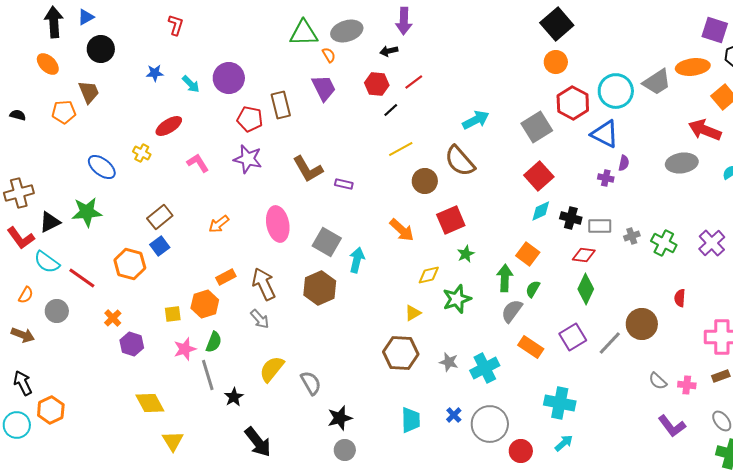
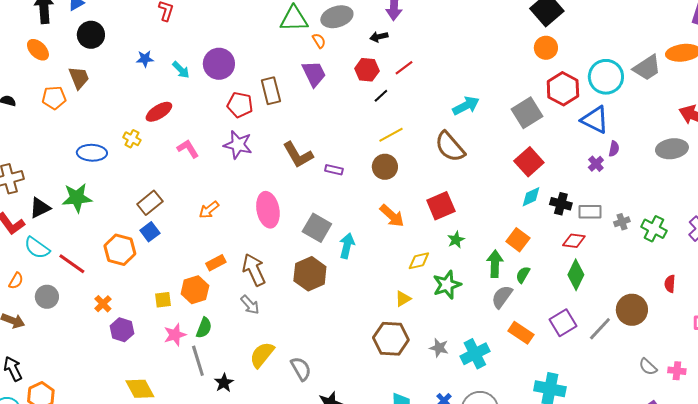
blue ellipse: (102, 167) -> (92, 153), turned -36
purple cross: (606, 178) -> (596, 164), turned 35
brown circle: (425, 181) -> (385, 167), moved

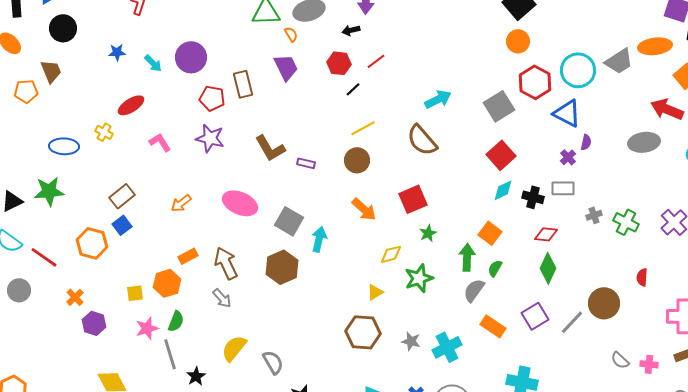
pink ellipse: (268, 210) -> (240, 203), turned -56
gray rectangle: (590, 212) -> (563, 188), moved

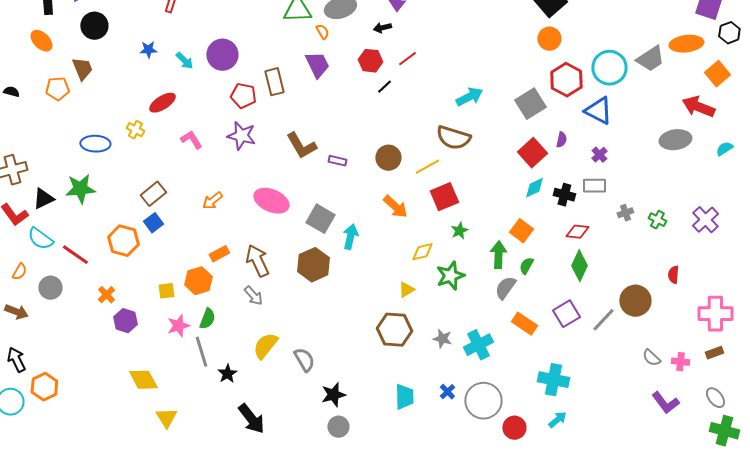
yellow line: (363, 128) -> (427, 167), moved
brown semicircle: (422, 140) -> (453, 138), turned -32
purple semicircle: (586, 142) -> (561, 140), moved
green cross: (626, 222) -> (657, 220), size x0.7

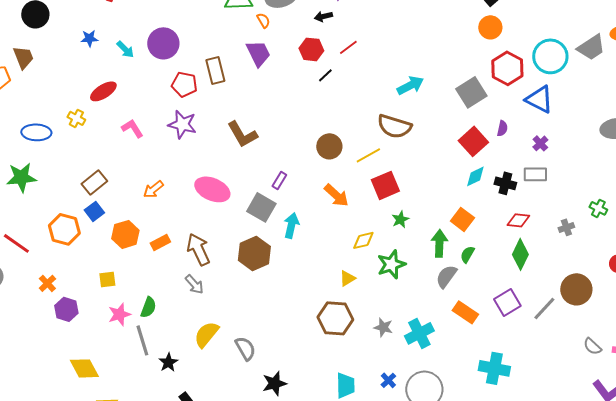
purple rectangle: (337, 161) -> (279, 180), moved, turned -72
gray cross: (625, 213) -> (566, 227), moved
orange hexagon: (198, 281) -> (125, 234), moved

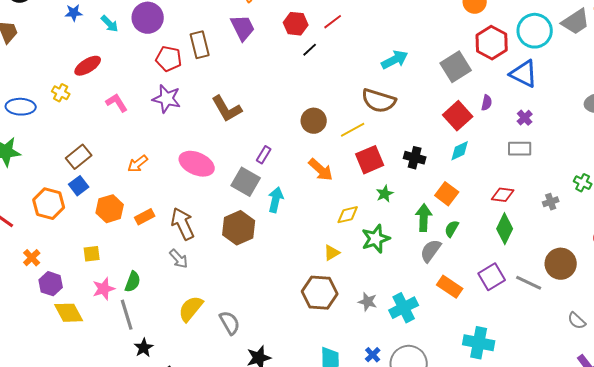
black cross: (505, 183) -> (415, 158), moved
gray line: (544, 308) -> (529, 283), turned 72
black star: (168, 362) -> (144, 348), moved
yellow diamond: (84, 368) -> (69, 313), moved

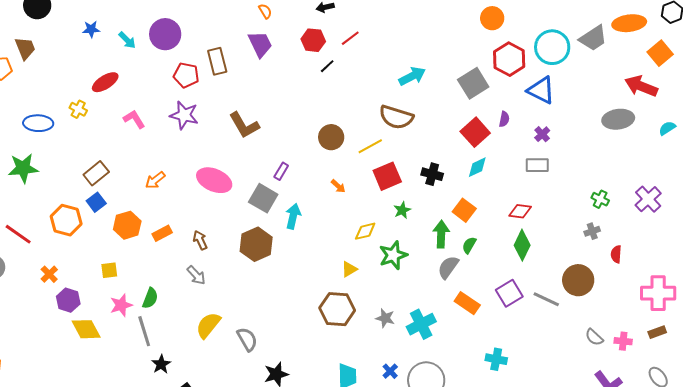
orange arrow: (321, 170) -> (338, 186), size x0.6
gray cross: (551, 202) -> (592, 231), moved
brown arrow: (183, 224) -> (200, 240), size x0.6
cyan cross: (479, 343) -> (496, 359), size x0.7

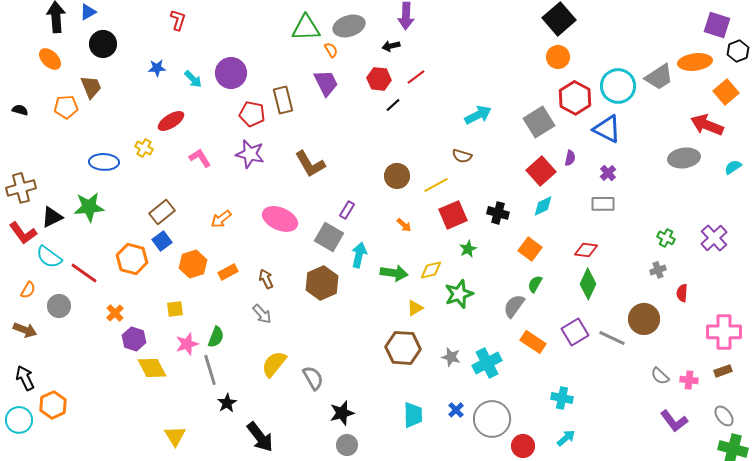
brown semicircle: (396, 117) -> (462, 156), size x0.6
green arrow: (441, 234) -> (394, 273), moved, turned 96

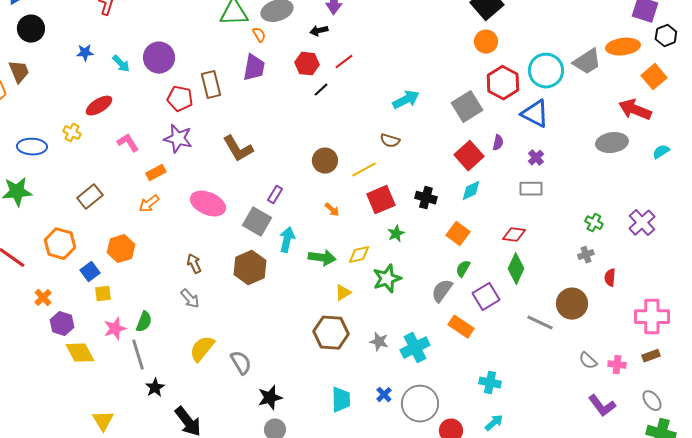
purple trapezoid: (326, 83) -> (254, 68), turned 36
blue square: (162, 241) -> (90, 272), moved
orange rectangle: (228, 272) -> (156, 173), moved
purple square: (575, 332) -> (486, 297), moved

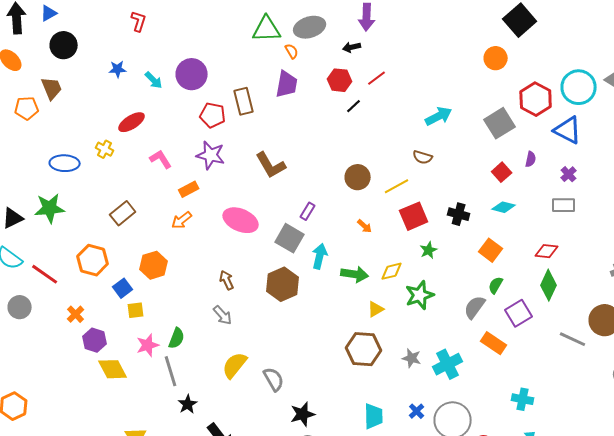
orange circle: (486, 42) -> (496, 58), moved
red square: (469, 156) -> (502, 172), size x0.7
cyan diamond: (471, 191) -> (504, 207), turned 40

